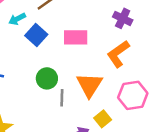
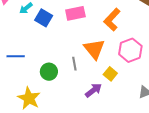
green circle: (47, 78) -> (49, 72), moved

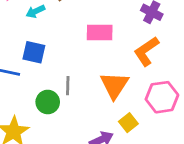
blue square: (44, 18) -> (34, 52), moved, turned -30
gray line: (74, 64) -> (68, 86), moved

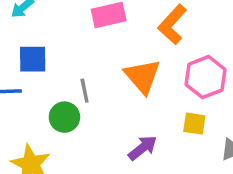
yellow square: (128, 123) -> (194, 124), moved, turned -30

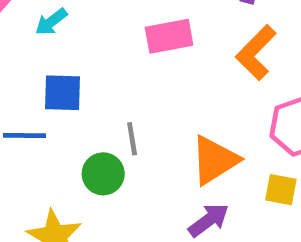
orange triangle: (143, 76) -> (215, 160), moved, turned 36

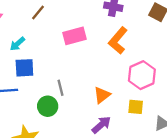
cyan arrow: (51, 22) -> (17, 44), moved
orange triangle: (215, 160) -> (102, 95), size x0.7

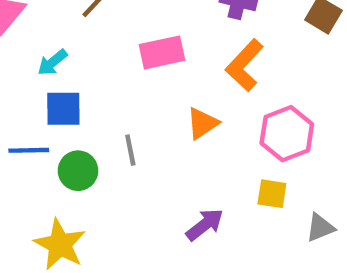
orange triangle: (102, 95) -> (202, 123), moved
green circle: (48, 106) -> (78, 171), moved

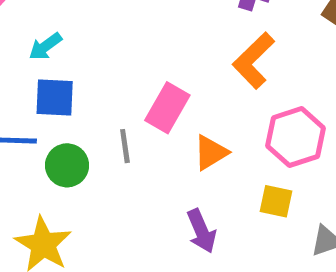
pink rectangle: (162, 52) -> (167, 108), moved, turned -51
orange triangle: (202, 123) -> (211, 153), moved
purple arrow: (205, 225) -> (201, 231), turned 102

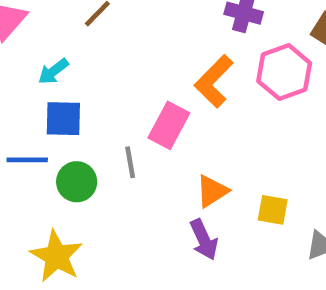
orange L-shape: (254, 60) -> (214, 81), moved
pink hexagon: (296, 137) -> (284, 72), moved
orange triangle: (211, 153) -> (212, 191), moved

